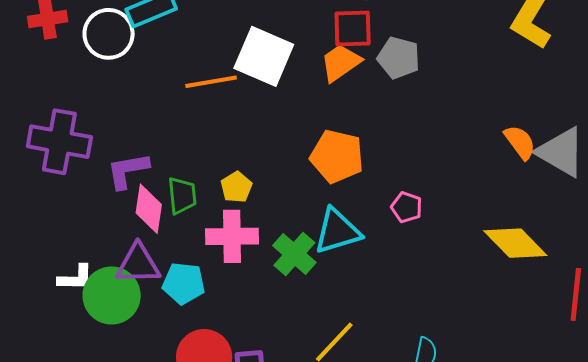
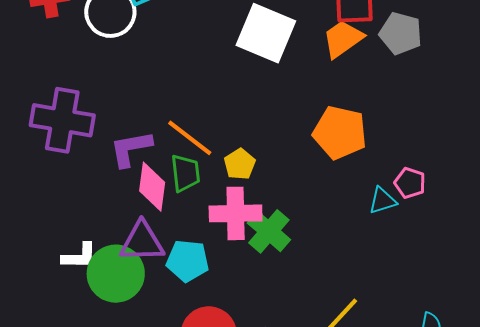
orange line: (211, 82) -> (190, 138), moved, turned 48
cyan triangle: (337, 231) -> (382, 201), moved, size x0.6
green cross: (294, 254) -> (269, 231), moved

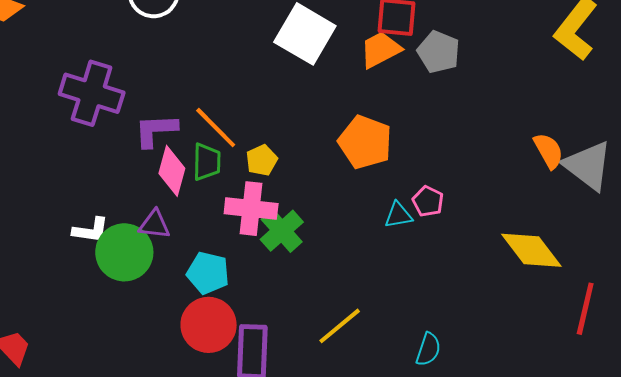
purple triangle: (142, 242) -> (154, 224), size x0.7
cyan pentagon: (188, 261) -> (208, 273), moved

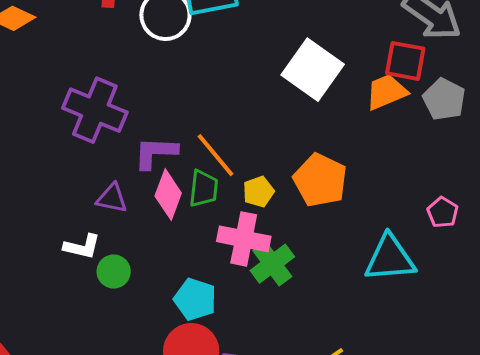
orange pentagon: (365, 142) -> (320, 180), moved
pink pentagon: (428, 201) -> (443, 212), moved
cyan triangle: (398, 215) -> (390, 258), size x1.8
purple triangle: (154, 224) -> (112, 198), moved
green circle: (124, 252) -> (114, 272), size x0.6

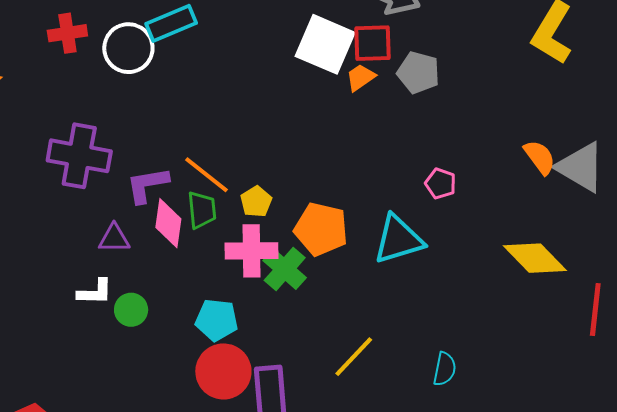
white square: (313, 70) -> (325, 44), moved
orange trapezoid: (386, 92) -> (361, 77), size x0.7
orange pentagon: (320, 180) -> (321, 229), moved

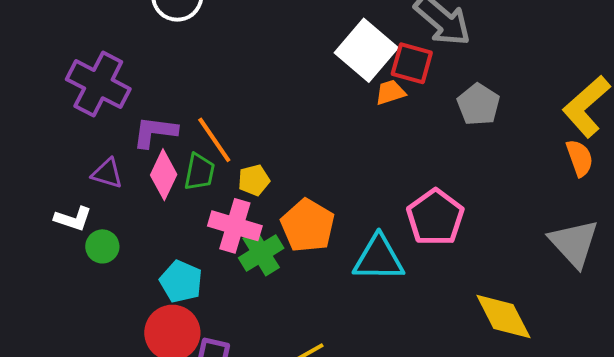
gray pentagon: (418, 73) -> (478, 104), moved
orange semicircle: (540, 157) -> (580, 158), moved
pink pentagon: (441, 183) -> (435, 217), size x1.8

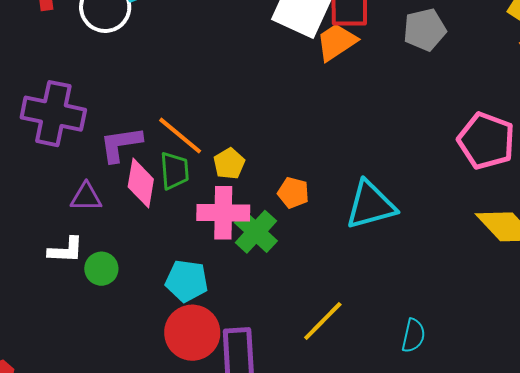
orange trapezoid: (390, 92) -> (336, 42), size x1.4
gray pentagon: (478, 104) -> (425, 30), turned -30
pink pentagon: (435, 217) -> (486, 141), moved
orange pentagon: (308, 226) -> (293, 193), size x0.6

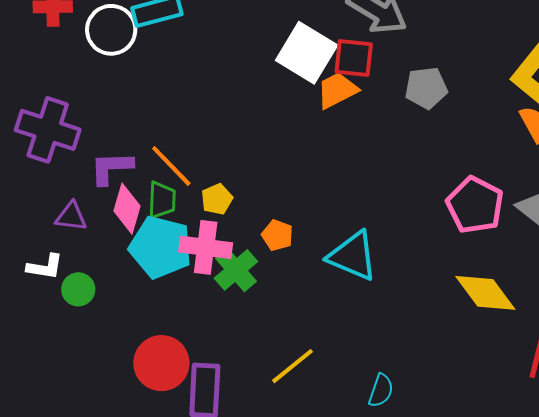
cyan triangle: (370, 205) -> (353, 256), turned 32
cyan pentagon: (187, 281) -> (161, 247), moved, size x1.5

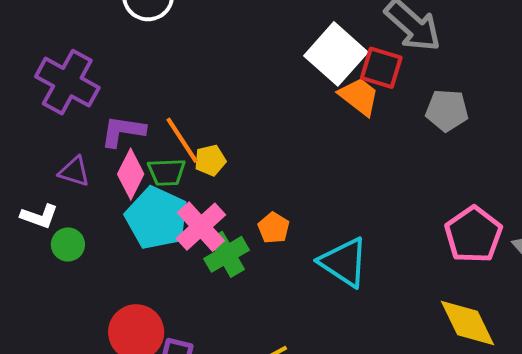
orange trapezoid: (337, 90) -> (359, 96), turned 54
yellow pentagon: (217, 199) -> (210, 160), moved
green trapezoid: (162, 200) -> (167, 172), turned 75
pink cross: (206, 247) -> (201, 227), turned 30

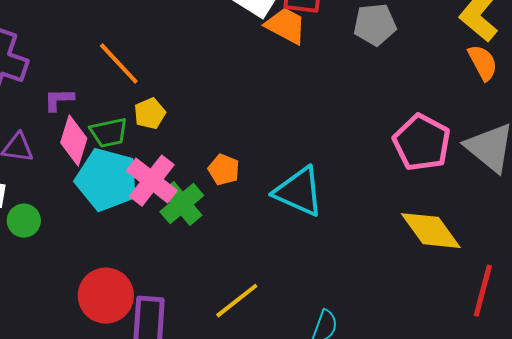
purple L-shape: (123, 131) -> (59, 100), size x0.7
orange line: (182, 140) -> (119, 64), moved

